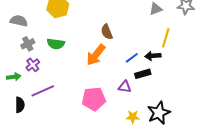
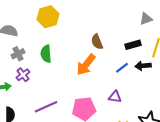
green semicircle: (56, 44) -> (46, 54), turned 78
black rectangle: (143, 74) -> (133, 45), moved
purple line: (43, 91) -> (46, 107), moved

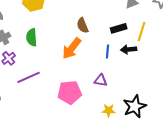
blue line: (122, 68) -> (108, 51), turned -48
purple line: (46, 107) -> (29, 77), moved

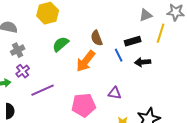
yellow line: (142, 31) -> (161, 33), moved
green semicircle: (32, 37) -> (61, 44), moved, turned 54
blue line: (108, 51) -> (119, 55), moved, turned -32

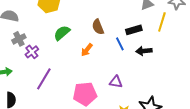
orange arrow: (86, 61) -> (87, 50), size x0.6
purple cross: (23, 71) -> (32, 52), moved
purple line: (43, 90) -> (44, 79), turned -35

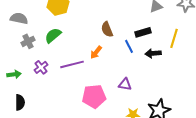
yellow line: (162, 22) -> (174, 38), moved
green semicircle: (62, 33) -> (53, 35), moved
purple cross: (32, 52) -> (41, 67), moved
purple line: (44, 79) -> (72, 64), moved, turned 45

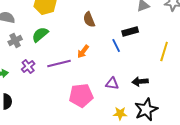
brown semicircle: (107, 29) -> (89, 20), moved
yellow line: (174, 38) -> (164, 52), moved
black arrow: (153, 53) -> (140, 82), moved

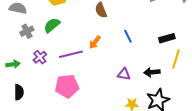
black rectangle: (130, 32) -> (167, 38), moved
yellow line: (164, 52) -> (176, 59), moved
pink pentagon: (81, 96) -> (67, 86), moved

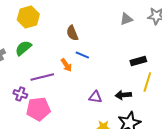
blue line: (128, 36) -> (82, 55), moved, turned -40
orange arrow: (95, 42) -> (66, 65), turned -72
purple cross: (40, 57) -> (20, 94), moved, turned -32

